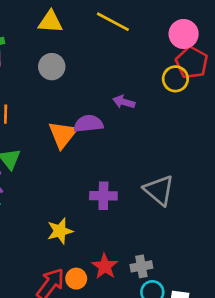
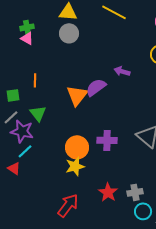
gray circle: (52, 67) -> (69, 33), moved
purple semicircle: (88, 124) -> (96, 87), turned -30
orange circle: (76, 279) -> (77, 147), moved, size x1.5

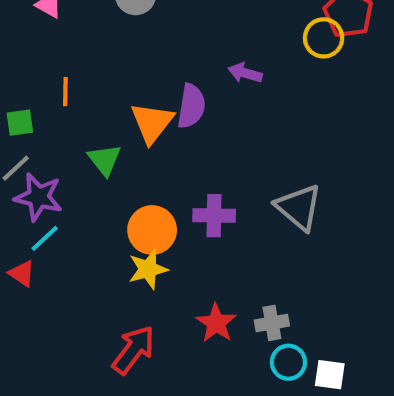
purple semicircle: (96, 87) -> (191, 106), turned 135
green triangle: (38, 113) -> (105, 160), moved

